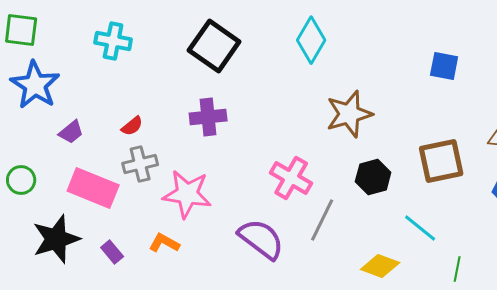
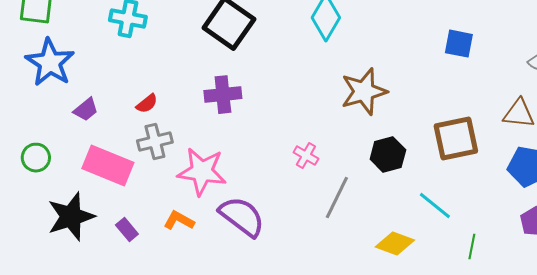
pink cross: (291, 178) -> (306, 156), size x0.6
purple semicircle: (261, 239) -> (242, 217), moved

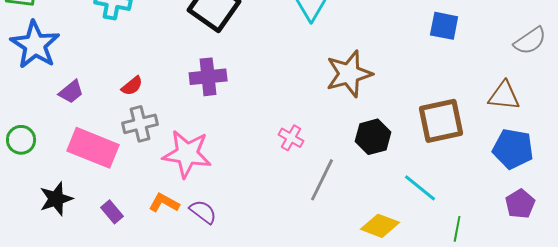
black star: (71, 217) -> (56, 199), size x0.7
purple semicircle: (242, 217) -> (203, 212), moved, size x0.6

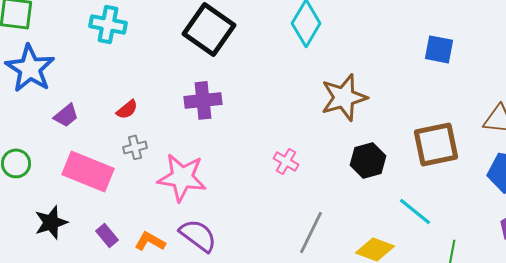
gray cross: (140, 124) -> (135, 147), size x0.7
gray line: (322, 180) -> (311, 232), moved
orange L-shape: (164, 203) -> (150, 241), moved
purple semicircle: (203, 212) -> (198, 235), size x1.4

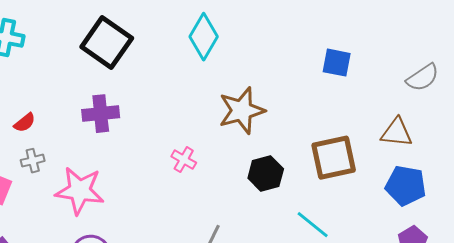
pink cross: (286, 161) -> (184, 160), moved

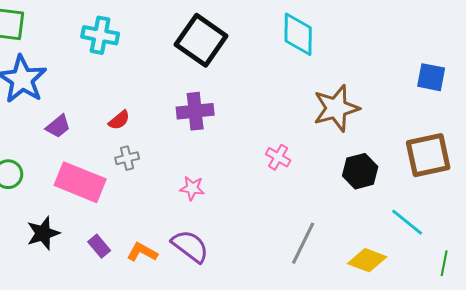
cyan diamond: (204, 37) -> (298, 34), turned -30
blue square: (337, 63) -> (431, 77), moved
pink star: (80, 191) -> (192, 188), moved, size x0.5

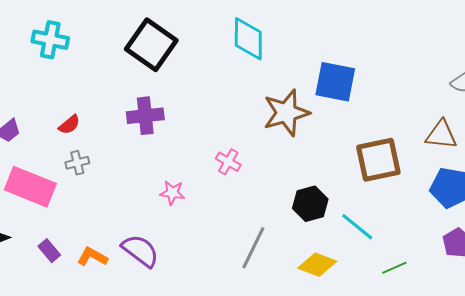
blue square: (431, 77) -> (335, 82), moved, size x1.4
black hexagon: (360, 171) -> (310, 204), moved
pink star: (192, 188) -> (172, 193), moved
green line: (444, 263) -> (394, 268), turned 55

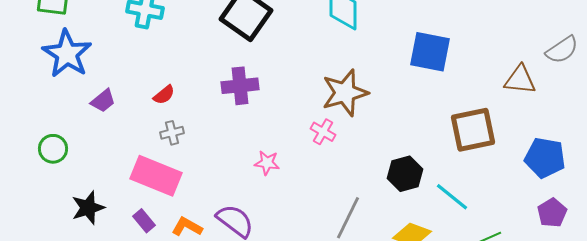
brown star: (286, 113) -> (345, 93), moved
brown triangle: (441, 135) -> (520, 80), moved
pink rectangle: (30, 187) -> (156, 176), moved

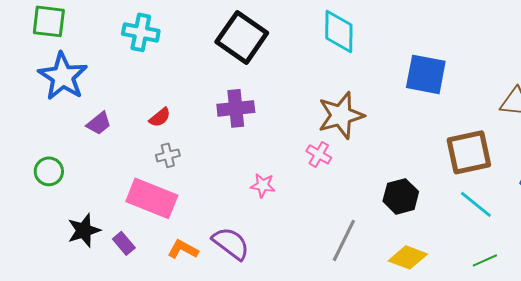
cyan line: (452, 197) -> (476, 204), moved
purple rectangle: (144, 221) -> (124, 243), moved

